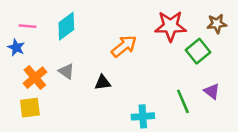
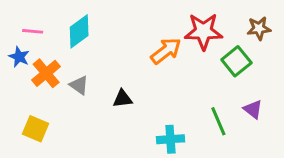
orange arrow: (124, 46) -> (166, 51), moved
orange cross: (35, 78) -> (46, 73), moved
yellow square: (30, 108) -> (36, 129), turned 30

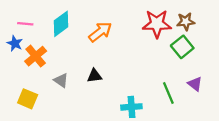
brown star: (259, 28) -> (186, 21), moved
orange arrow: (166, 51) -> (100, 32), moved
gray triangle: (79, 85) -> (61, 80), moved

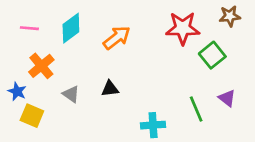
brown star: (186, 21) -> (230, 16), moved
blue star: (15, 43) -> (17, 91), moved

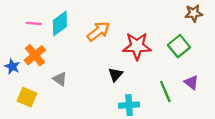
pink line: (29, 28) -> (34, 23), moved
red star: (183, 28) -> (137, 46), moved
black triangle: (110, 89) -> (115, 74), moved, turned -42
blue star: (17, 91) -> (12, 67), moved

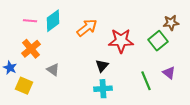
brown star: (194, 13) -> (171, 23), moved
blue star: (12, 67) -> (10, 68), moved
cyan cross: (129, 105) -> (103, 89), moved

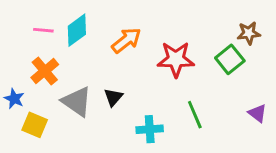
black triangle: (102, 66) -> (113, 97), moved
gray triangle: (53, 70) -> (77, 102), size x1.6
purple triangle: (169, 73) -> (257, 113), moved
green line: (146, 81) -> (195, 115), moved

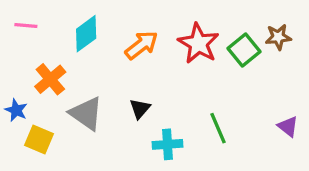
pink line: (43, 30) -> (26, 26), moved
red star: (176, 59) -> (198, 43), moved, turned 30
green square: (230, 59) -> (244, 50), moved
black triangle: (113, 97) -> (140, 109), moved

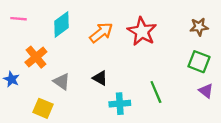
green square: (244, 50) -> (199, 62), moved, turned -30
black triangle: (140, 109) -> (100, 78), turned -42
gray triangle: (86, 113) -> (62, 82), size x0.7
yellow square: (39, 140) -> (43, 108), moved

